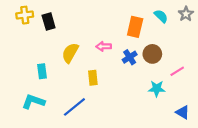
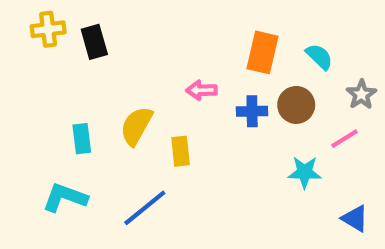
gray star: (186, 14) -> (361, 94), moved
cyan semicircle: (161, 16) -> (319, 57), moved
yellow semicircle: (70, 53) -> (136, 126), moved
blue cross: (130, 57) -> (252, 111), turned 32

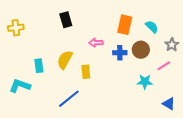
yellow cross: (48, 29) -> (16, 28), moved
black rectangle: (94, 42) -> (66, 20), moved
cyan L-shape: (65, 197) -> (20, 86), moved

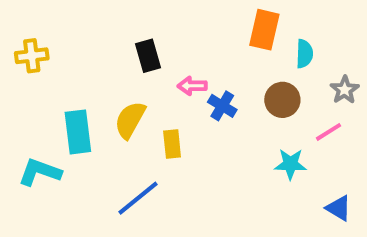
black rectangle: (66, 20) -> (148, 56), moved
orange rectangle: (125, 25) -> (264, 30), moved
cyan semicircle: (152, 27) -> (304, 54), turned 48
blue cross: (120, 53) -> (222, 106), moved, turned 32
cyan rectangle: (39, 66) -> (78, 132), size x1.5

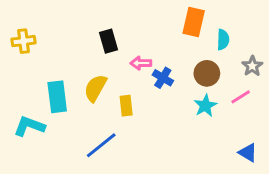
cyan star: (290, 164) -> (205, 106), moved, turned -30

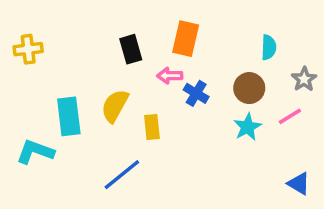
orange rectangle: (194, 22) -> (186, 39), moved

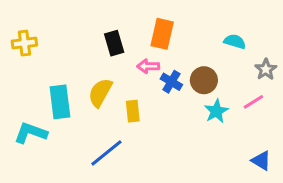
cyan semicircle: (269, 47) -> (235, 42), turned -75
brown circle: (249, 88) -> (204, 80), moved

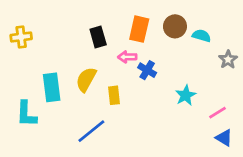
brown circle: (204, 80) -> (175, 26), moved
pink line: (253, 102) -> (217, 113), moved
cyan L-shape: (31, 133) -> (26, 114), turned -108

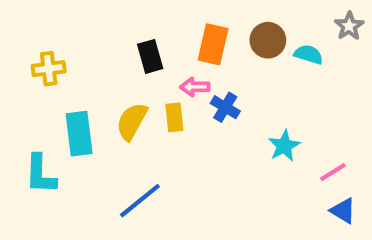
yellow cross: (21, 37) -> (49, 69), moved
gray star: (228, 60) -> (349, 26), moved
yellow rectangle: (114, 95) -> (174, 117), moved

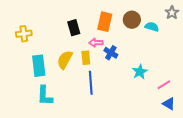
cyan L-shape: (40, 174) -> (45, 96), moved
blue line: (140, 201) -> (91, 83), moved, turned -55

